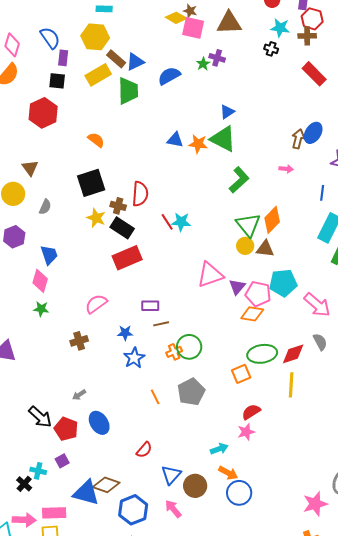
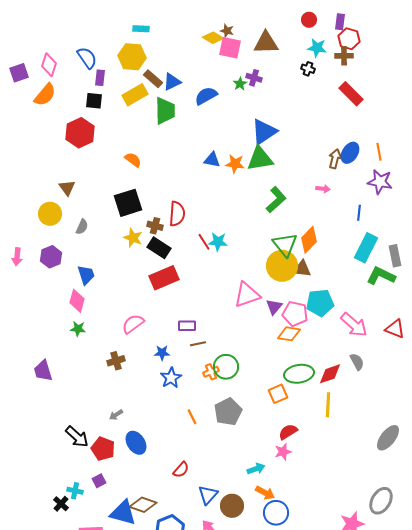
blue triangle: (227, 112) -> (264, 132), size x1.8
green triangle: (223, 139) -> (260, 159), turned -36
yellow circle: (245, 246) -> (282, 266), size x1.8

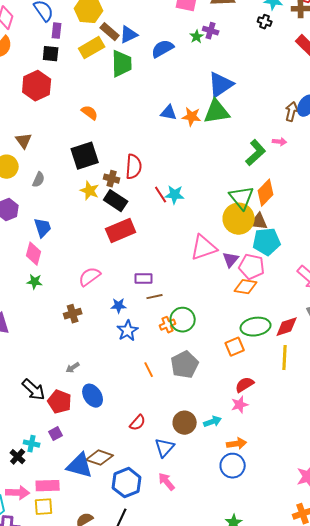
green L-shape: (276, 200) -> (256, 153), moved
cyan pentagon: (320, 303) -> (267, 242), moved
orange arrow: (265, 493) -> (237, 444), moved, turned -36
brown circle: (232, 506) -> (185, 423), moved

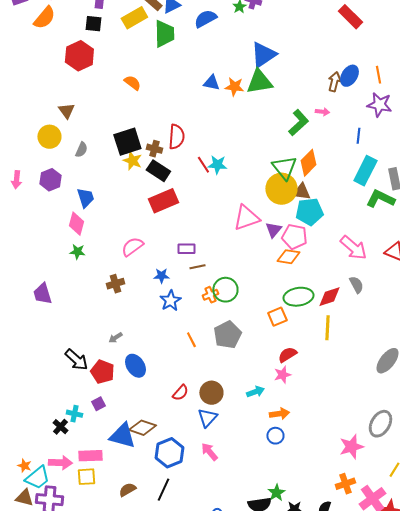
black square: (85, 156) -> (127, 142), moved
brown circle: (185, 423) -> (211, 393), moved
blue circle: (233, 466) -> (275, 436), size x0.7

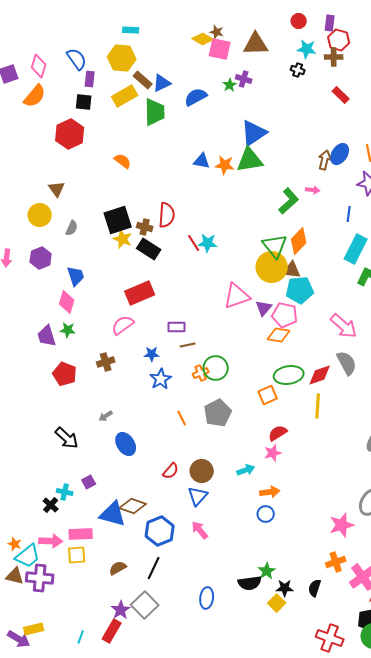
red rectangle: (350, 17) -> (341, 95), size x0.7
red rectangle: (163, 201) -> (140, 293), moved
gray semicircle: (356, 285) -> (347, 363), size x1.4
purple trapezoid: (42, 294) -> (47, 336), moved
red pentagon: (102, 372) -> (65, 374), moved

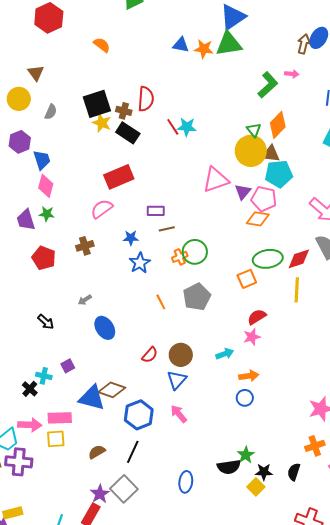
green triangle: (275, 246) -> (254, 130), size x0.6
blue trapezoid: (76, 276) -> (42, 160), moved
black arrow: (67, 438) -> (46, 322), size x0.7

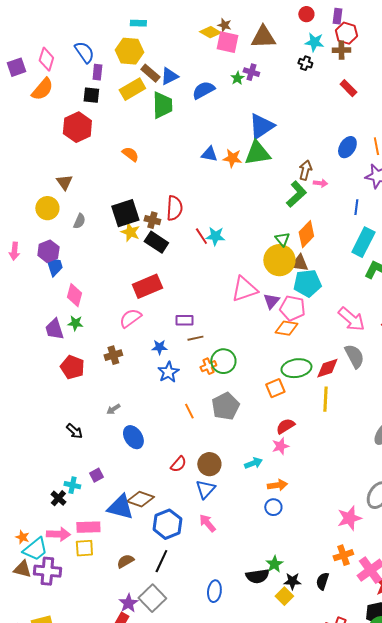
brown arrow: (304, 44) -> (305, 170), moved
blue trapezoid: (42, 160) -> (54, 266), moved

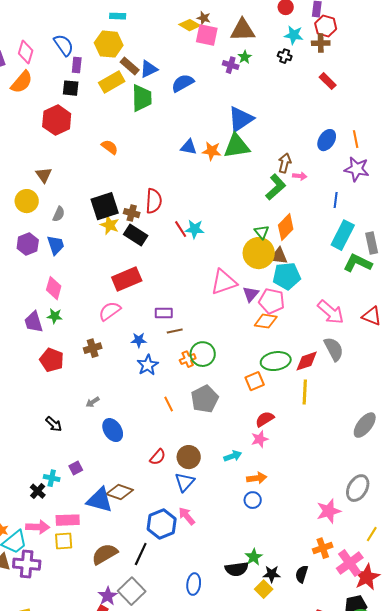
green star: (237, 78) -> (245, 57), moved
blue trapezoid: (54, 266) -> (56, 245), moved
blue hexagon: (167, 524) -> (162, 524), moved
brown semicircle: (125, 561) -> (105, 554), size x1.5

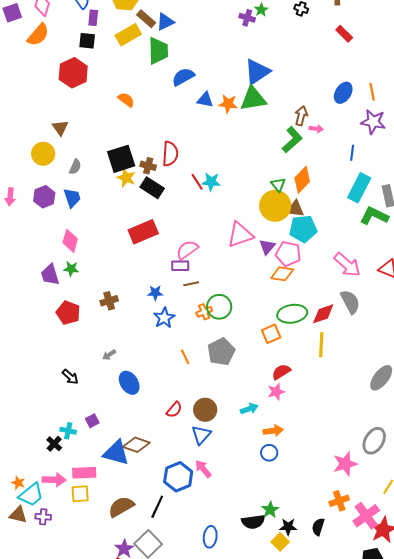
blue semicircle: (183, 83) -> (183, 77), moved
pink semicircle: (110, 311) -> (187, 250), moved
purple cross: (27, 564) -> (43, 517), size x0.6

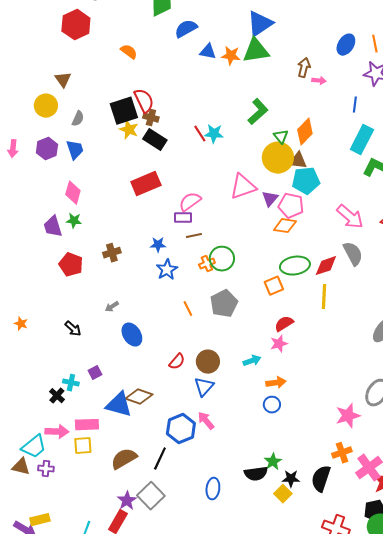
green L-shape: (292, 140) -> (258, 112), moved
red semicircle: (170, 154) -> (144, 101), moved, turned -30
orange star: (18, 483) -> (21, 324), moved
black semicircle: (318, 527) -> (321, 479), size x1.5

